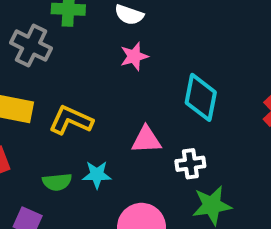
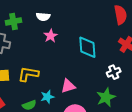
pink triangle: (146, 140) -> (68, 86), moved
white cross: (190, 164) -> (114, 72), moved

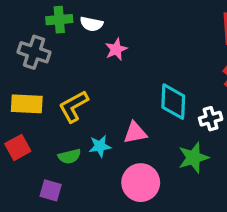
white semicircle: (43, 17) -> (92, 24), moved
cyan diamond: (87, 47) -> (173, 102), moved
yellow L-shape: (28, 74) -> (73, 106), turned -45

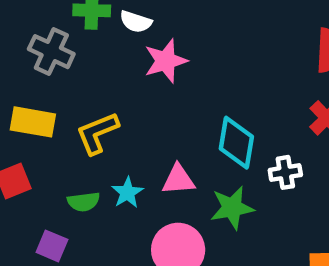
pink star: (116, 49) -> (166, 61), size x1.4
cyan star: (100, 146) -> (127, 193), turned -30
green star: (193, 158) -> (232, 208), moved

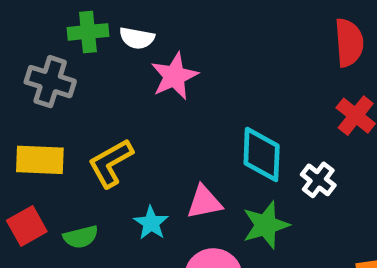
white cross: (285, 172) -> (318, 180), turned -36
green semicircle: (84, 202) -> (81, 237), moved

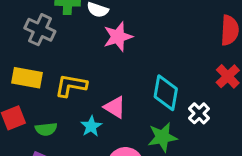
yellow L-shape: (111, 163) -> (71, 86), turned 32
pink triangle: (204, 202) -> (115, 107), moved, turned 35

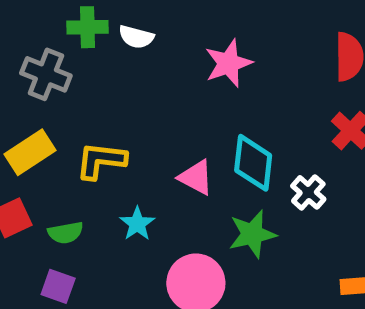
pink star: (118, 37) -> (228, 63), moved
yellow rectangle: (27, 78) -> (30, 152), turned -40
pink triangle: (115, 107) -> (196, 177), moved

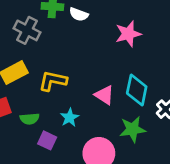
purple square: (58, 286) -> (47, 140), moved

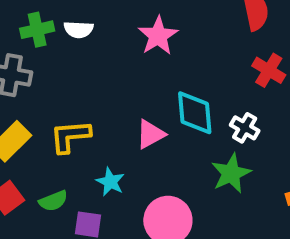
pink triangle: (104, 95) -> (150, 134), turned -45
green star: (133, 129) -> (231, 173), moved

